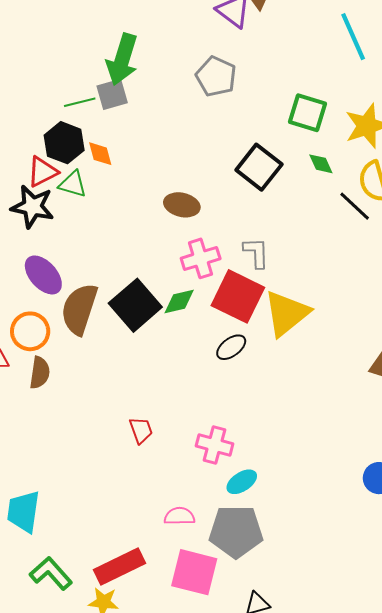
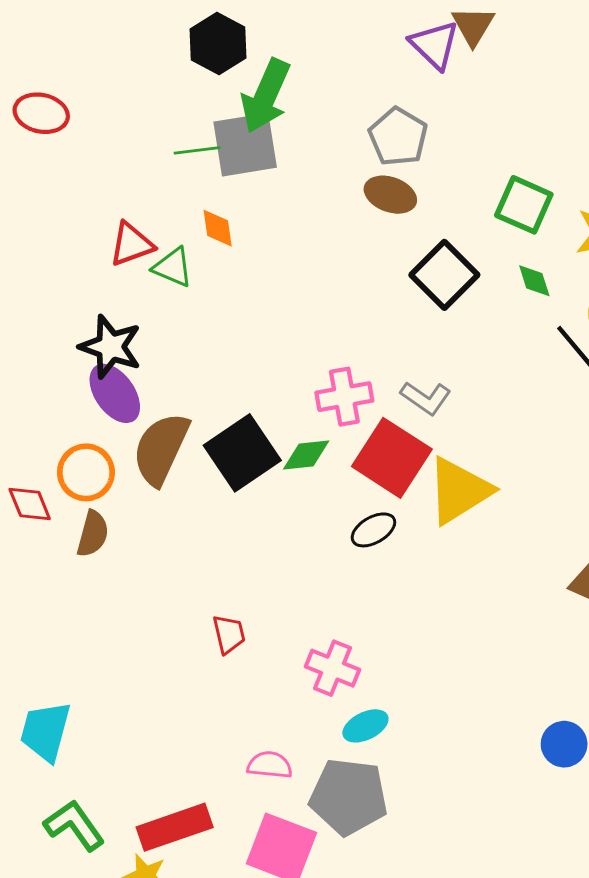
gray square: (112, 94) -> (245, 145), size x1.5
black hexagon: (64, 143) -> (218, 43), moved
brown ellipse: (182, 205) -> (390, 195), moved
black star: (32, 207) -> (111, 347), moved
gray L-shape: (256, 253) -> (426, 398), turned 120

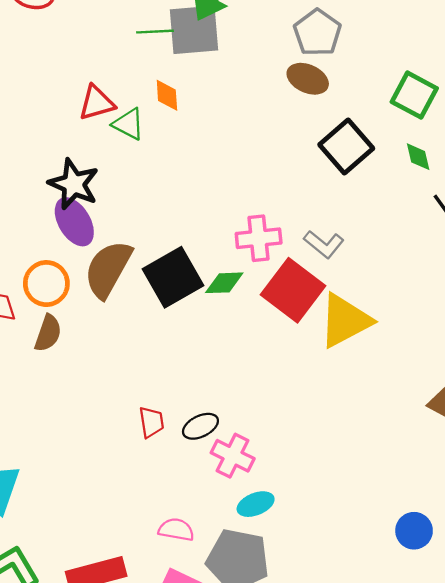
black ellipse: (373, 530) -> (200, 426), moved

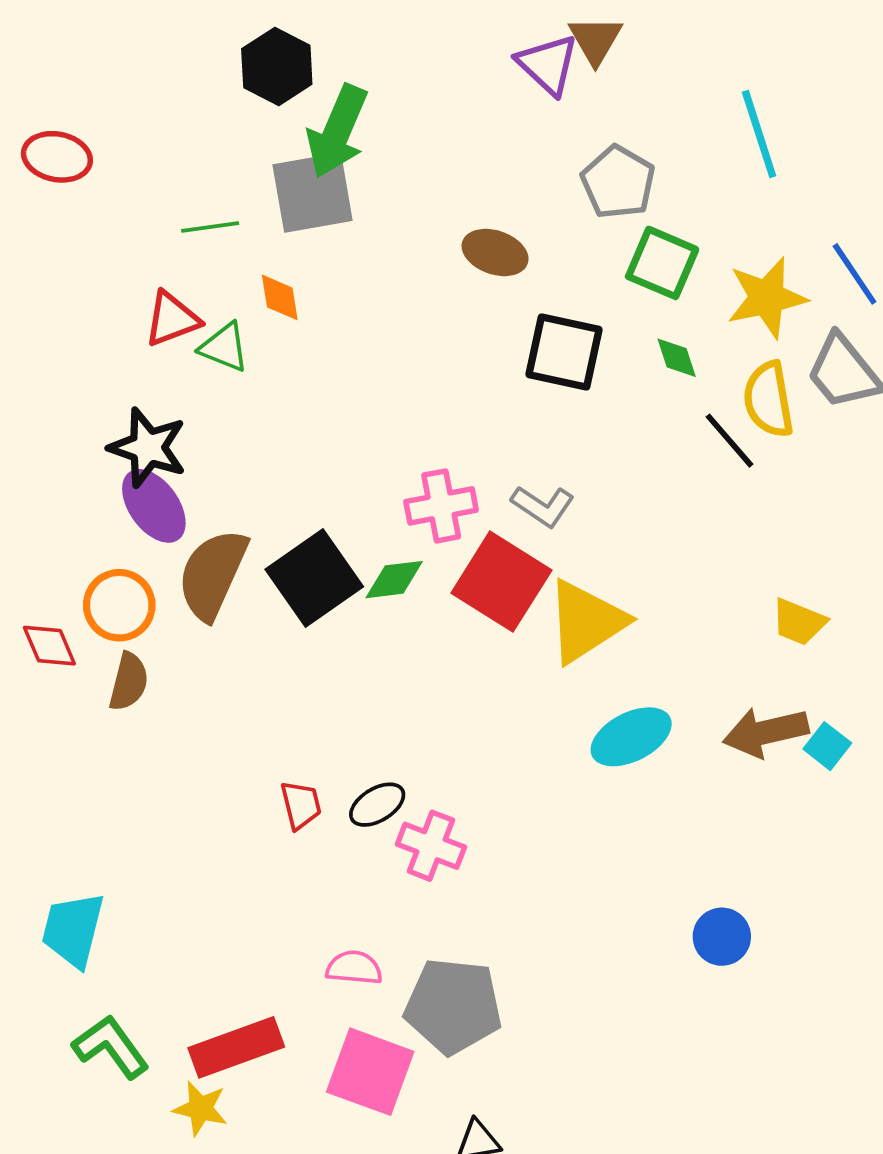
green line: (155, 32) -> (210, 227), moved
gray pentagon: (317, 33) -> (618, 182), moved
black square: (346, 147) -> (564, 352), turned -32
cyan ellipse: (256, 504) -> (631, 737), moved, size x1.4

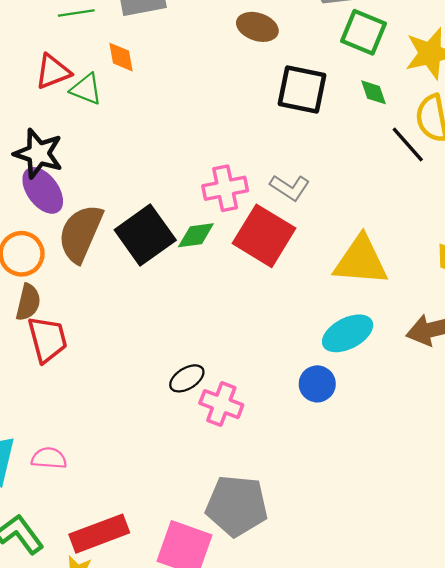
yellow triangle: (586, 621) -> (361, 261), moved, turned 38
red trapezoid: (301, 805) -> (47, 339), moved, size x1.5
blue circle: (722, 937) -> (317, 384), moved
pink semicircle: (354, 968) -> (49, 458), moved

